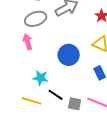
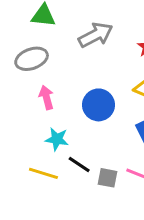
gray ellipse: (36, 19) -> (32, 59), moved
pink arrow: (28, 42) -> (46, 97), moved

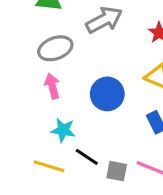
gray ellipse: (32, 59) -> (55, 48), moved

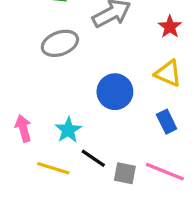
pink arrow: (52, 86) -> (23, 128), moved
cyan star: (63, 130) -> (68, 130), turned 30

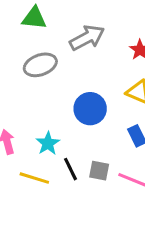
black line: (93, 158) -> (70, 169), turned 30
gray square: (125, 173) -> (99, 171), moved

